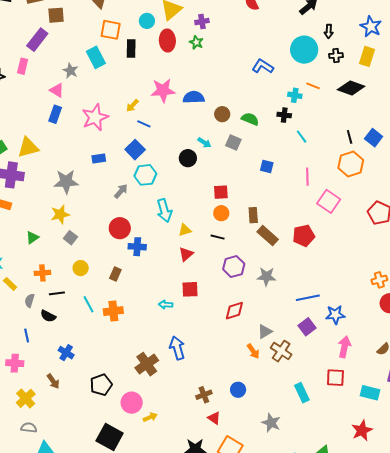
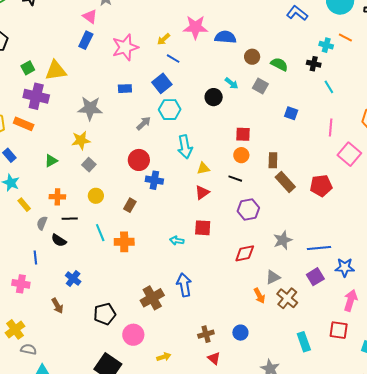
gray star: (266, 277) -> (283, 240), moved, turned -30
yellow cross: (26, 398) -> (15, 329), moved
yellow arrow: (150, 417) -> (164, 357), moved

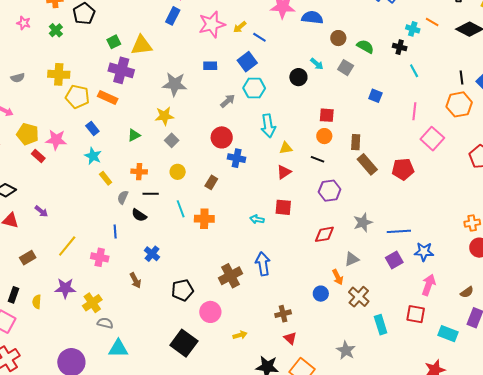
yellow arrow: (164, 39) -> (240, 27), moved
brown cross: (287, 298) -> (359, 297), moved
blue circle: (240, 333) -> (321, 294), moved

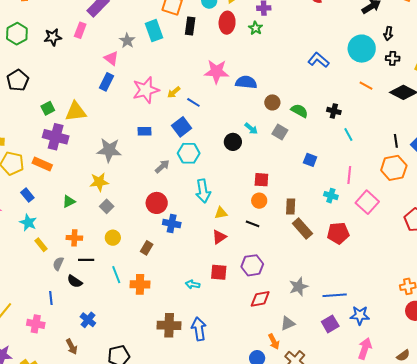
cyan cross: (413, 29) -> (331, 196), moved
purple hexagon: (330, 191) -> (252, 265), moved
brown cross: (230, 276) -> (169, 325), moved, turned 30

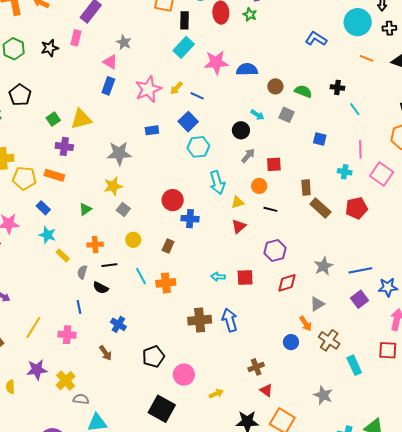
cyan rectangle: (154, 31) -> (184, 47), moved, turned 70
purple cross: (56, 137) -> (64, 146), size x0.7
gray arrow: (162, 166) -> (248, 156), moved
orange circle: (259, 201) -> (259, 186), moved
red square: (219, 272) -> (245, 278), moved

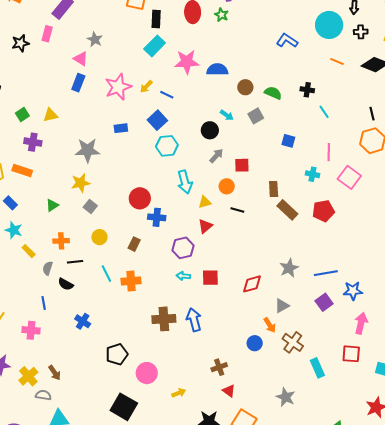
gray square: (286, 115) -> (256, 116), turned 35
yellow triangle: (81, 119) -> (50, 115), size x0.7
purple hexagon: (275, 251) -> (183, 248), moved
brown arrow: (105, 353) -> (55, 373), moved

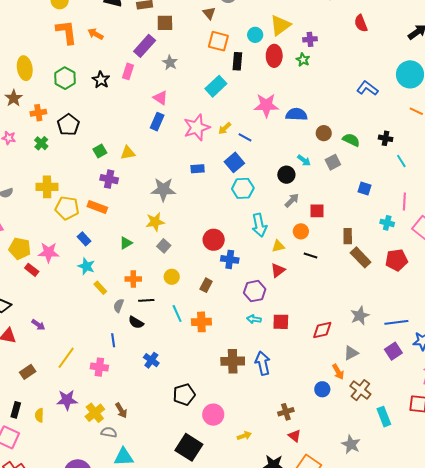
gray star: (95, 40) -> (170, 63), moved
black star: (21, 43) -> (101, 80), turned -30
cyan rectangle: (155, 46) -> (216, 86), moved

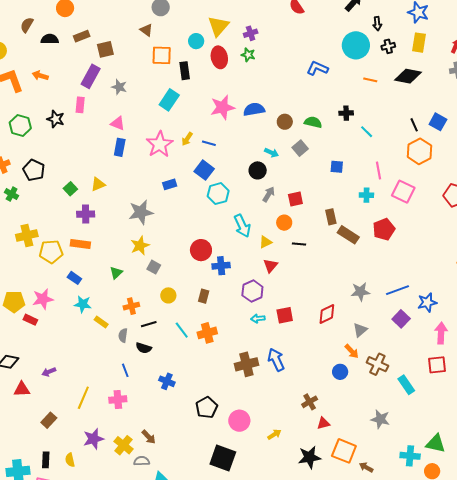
gray star: (360, 316) -> (360, 292), turned 30
purple arrow: (38, 325) -> (49, 372), turned 136
red triangle: (295, 436) -> (323, 423), turned -40

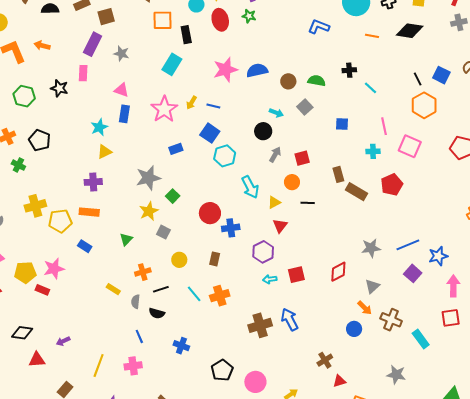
green square: (70, 189) -> (173, 196), moved
cyan star: (83, 304) -> (99, 127), moved, turned -30

